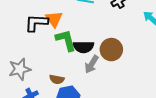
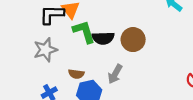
gray arrow: (92, 64) -> (115, 74), moved
gray star: (20, 69) -> (45, 50), moved

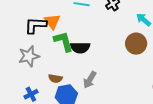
brown circle: (133, 40) -> (136, 44), moved

